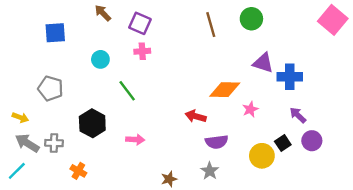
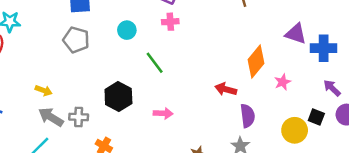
gray pentagon: (51, 88) -> (76, 40), moved
orange diamond: (225, 90) -> (256, 61), turned -52
purple semicircle: (217, 142) -> (248, 116), turned -90
black square: (283, 143) -> (316, 117), turned -35

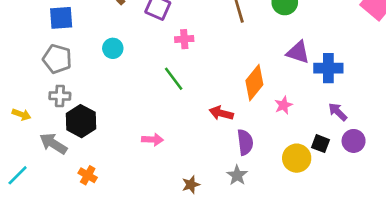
pink cross: (170, 22) -> (184, 39), moved
green line: (155, 63) -> (174, 79), moved
black hexagon: (118, 96) -> (81, 121), moved
gray arrow: (51, 117) -> (53, 144), moved
gray cross: (79, 117) -> (60, 96), moved

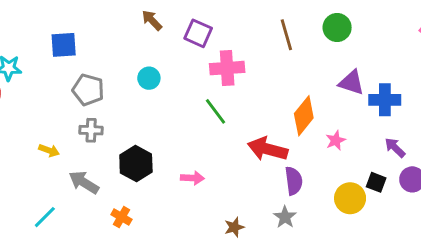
blue square: (61, 18) -> (64, 45), moved
pink cross: (184, 39) -> (227, 68), size x1.6
red arrow: (221, 113) -> (268, 149), size x1.5
black hexagon: (81, 121) -> (136, 164), moved

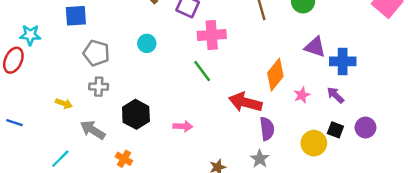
purple arrow: (395, 148) -> (335, 95), moved

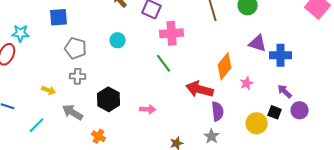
purple arrow: (335, 95) -> (285, 91), moved
cyan line: (60, 159) -> (37, 125), moved

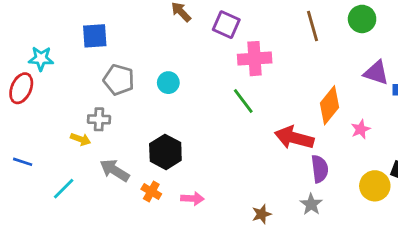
cyan circle: (118, 40) -> (168, 83), moved
gray cross: (78, 76) -> (99, 119), moved
pink arrow: (148, 109) -> (192, 199), moved
orange cross: (99, 136) -> (151, 191), moved

